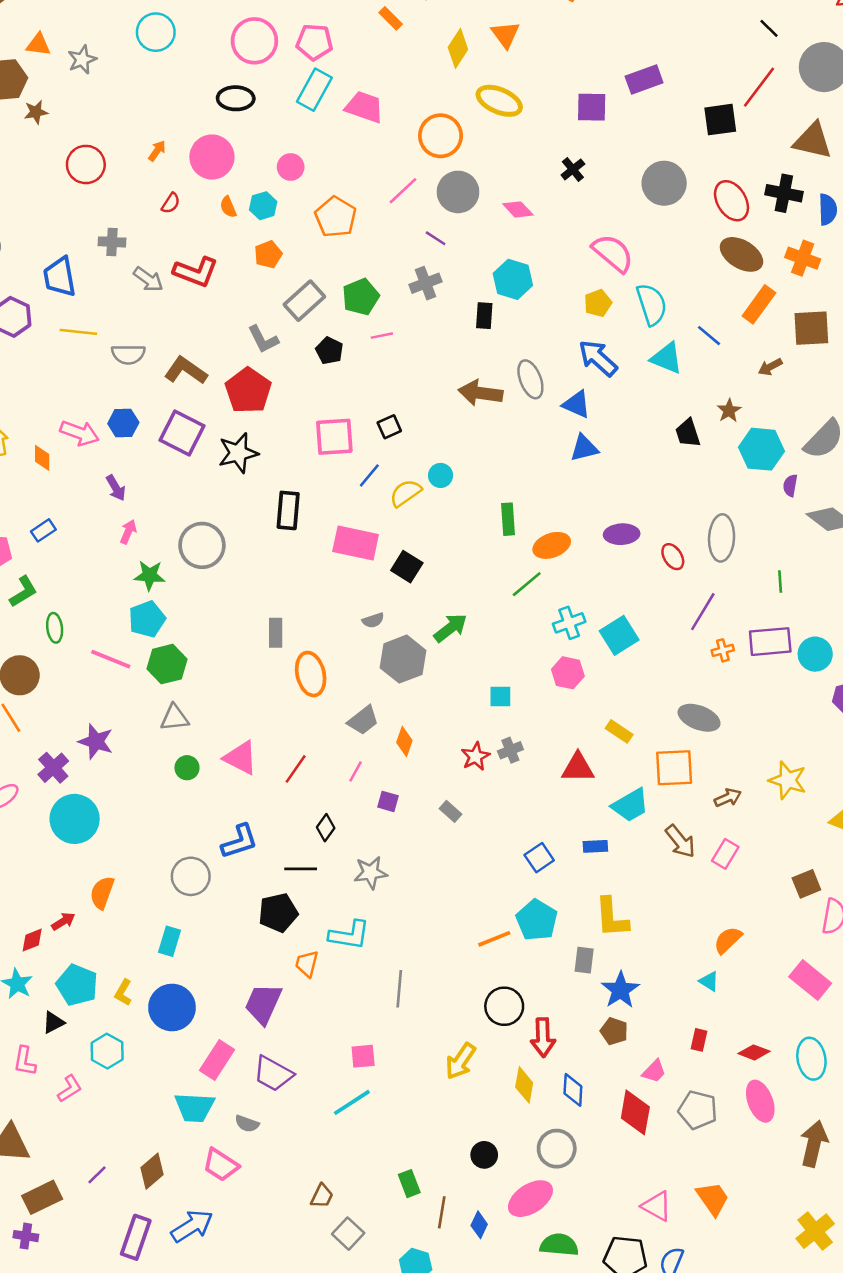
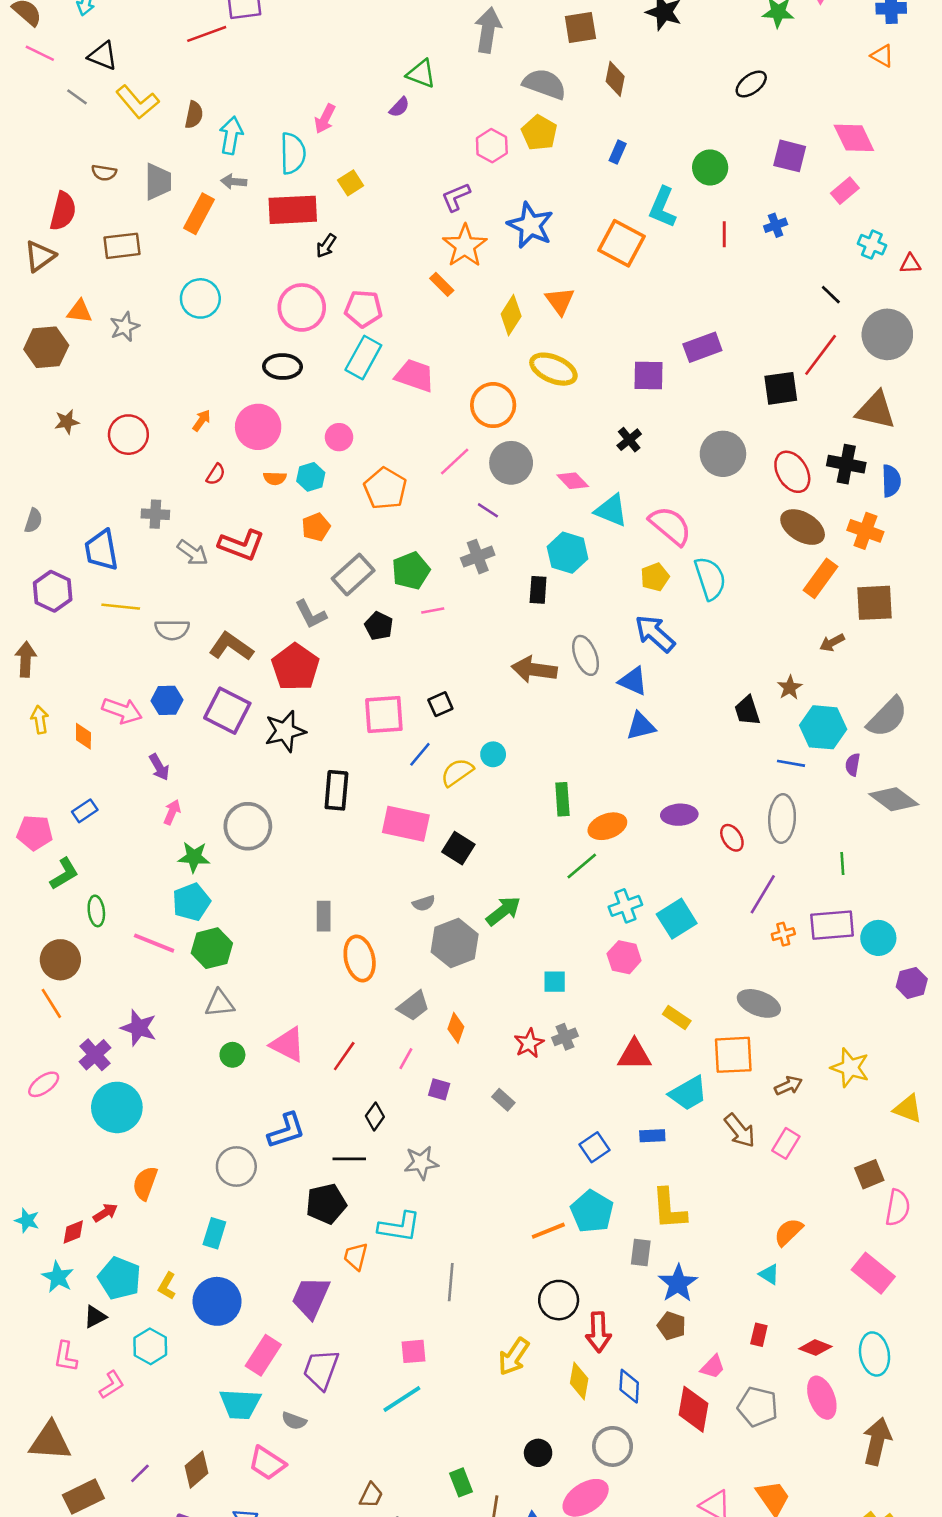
brown star: (36, 112) -> (67, 422), moved
orange semicircle: (228, 207) -> (275, 478), turned -65
blue line: (709, 336) -> (791, 763), moved, turned -30
cyan triangle: (667, 358) -> (611, 510), moved
purple trapezoid: (273, 1074) -> (321, 1369), turned 81

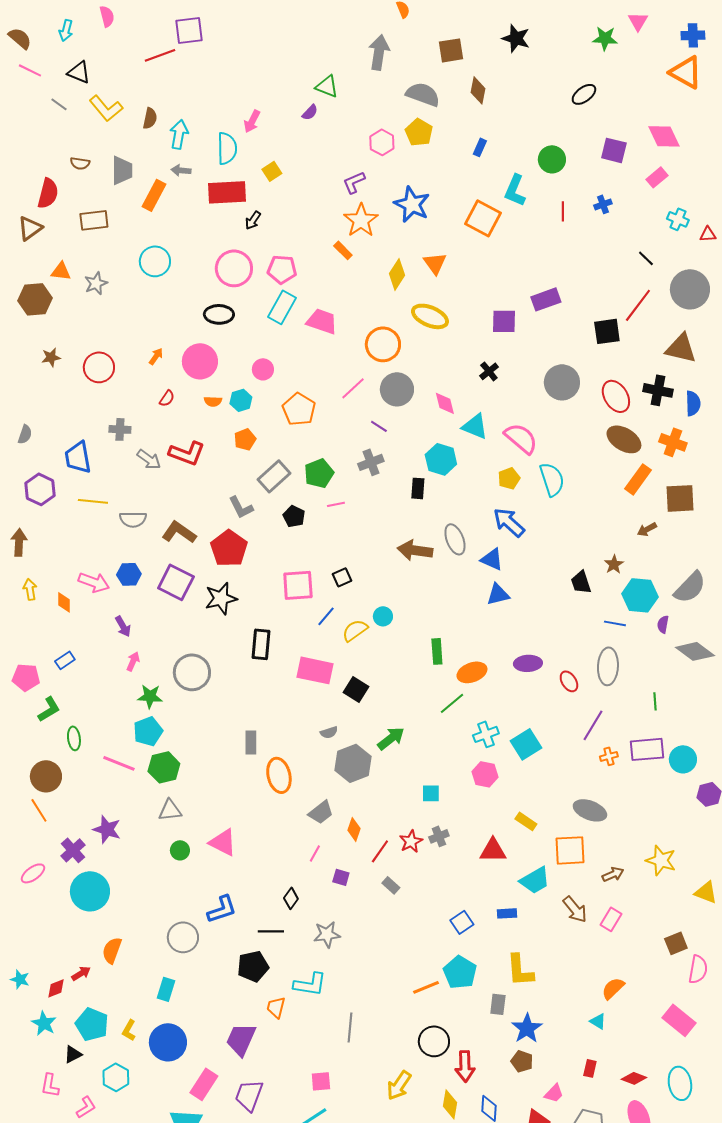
orange triangle: (882, 56) -> (686, 72), size x1.8
pink diamond: (573, 481) -> (445, 403), turned 30
red line: (344, 1056) -> (380, 851), moved

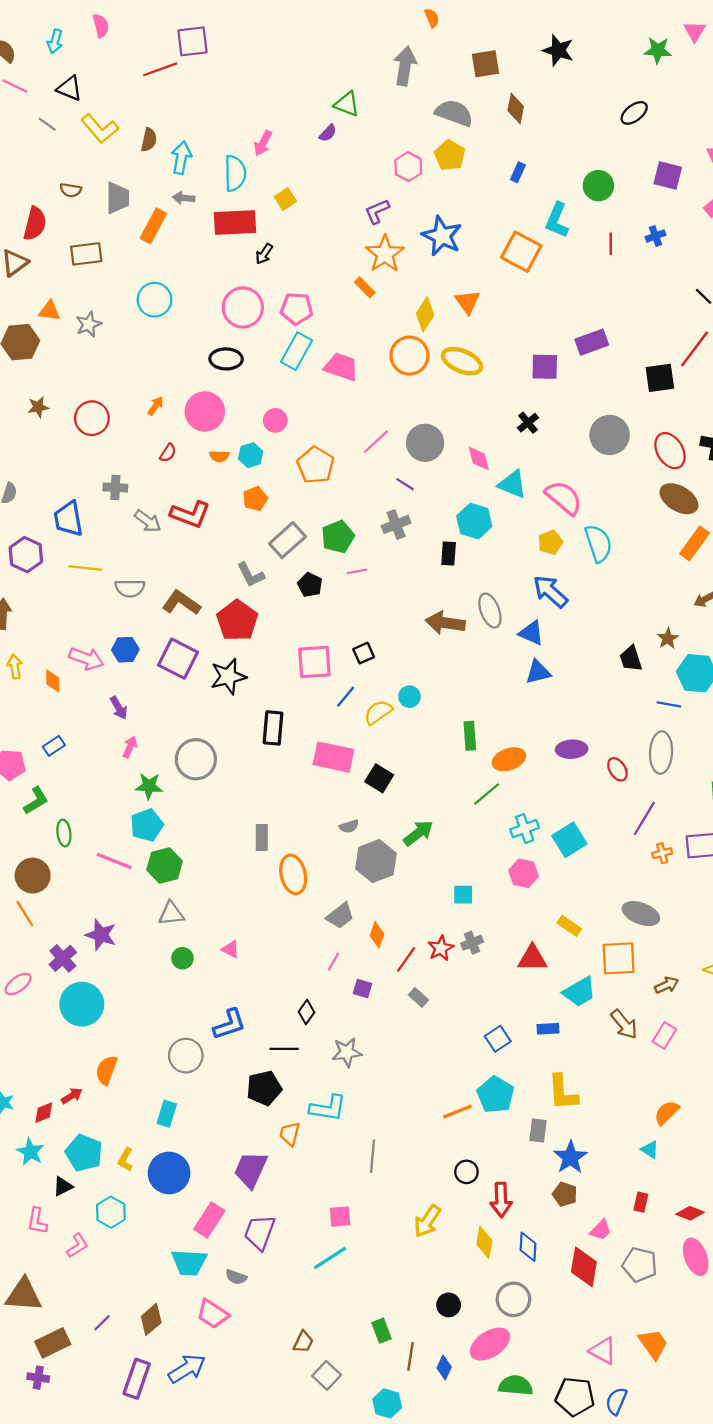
orange circle: (383, 344) -> (409, 356), moved
pink triangle: (223, 842) -> (231, 949), size x0.6
black circle: (434, 1041) -> (466, 1172), size x0.7

